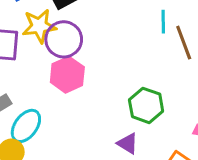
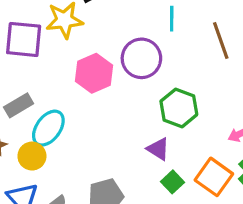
cyan line: (163, 22) -> (172, 19), moved
purple circle: (64, 39) -> (141, 58), moved

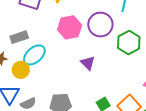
green hexagon: (179, 108) -> (129, 42), moved
purple triangle: (158, 149) -> (88, 63), moved

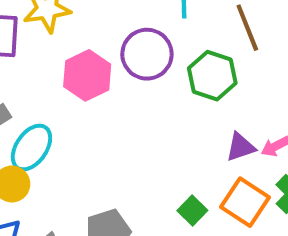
purple triangle: (88, 63) -> (241, 147), moved, turned -49

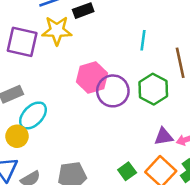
purple circle: (147, 54) -> (113, 91), moved
pink hexagon: (87, 75) -> (92, 78), moved

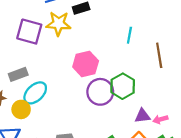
green hexagon: (153, 89) -> (123, 86), moved
purple circle: (113, 91) -> (100, 92), moved

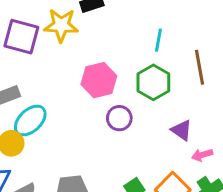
green hexagon: (123, 86) -> (153, 82), moved
purple circle: (100, 92) -> (119, 118), size x0.7
purple triangle: (142, 116) -> (181, 130), moved, turned 42

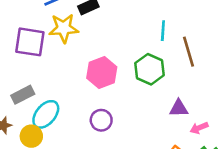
cyan line: (158, 40) -> (163, 31), moved
purple circle: (119, 118) -> (101, 120), moved
purple triangle: (181, 130) -> (179, 108), turned -30

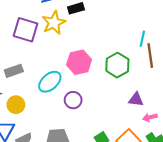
yellow star: (64, 28) -> (54, 23), turned -30
cyan line: (163, 31) -> (142, 39), moved
cyan ellipse: (46, 114) -> (50, 82), moved

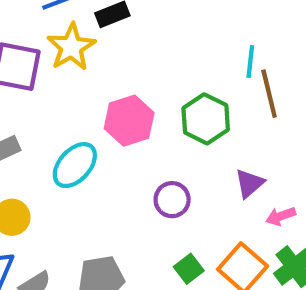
purple triangle: (136, 99) -> (249, 183), turned -42
purple circle: (73, 100) -> (172, 200), moved

